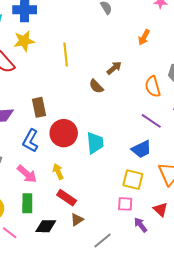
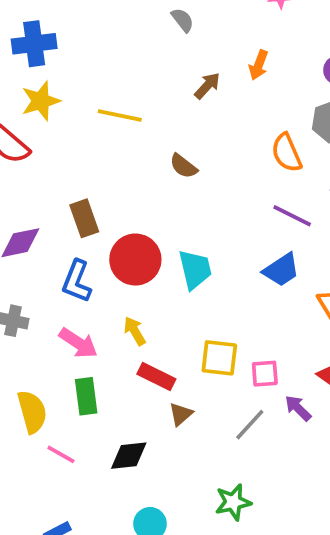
yellow line: (66, 54) -> (120, 116), turned -65
brown arrow: (114, 68) -> (207, 86), moved
yellow square: (133, 180) -> (219, 358), moved
black diamond: (46, 226) -> (129, 456), moved
gray line: (102, 241) -> (250, 425), moved

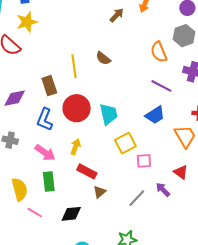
yellow line: (120, 116) -> (74, 66), moved, turned 70
yellow arrow: (135, 331) -> (76, 147), turned 49
yellow square: (219, 358) -> (125, 143), moved, turned -35
pink square: (265, 374) -> (144, 161), moved

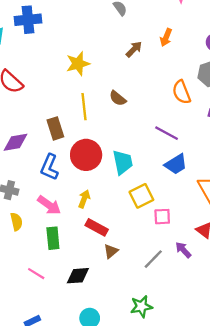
yellow star: (27, 22) -> (78, 64), moved
purple line: (161, 86) -> (167, 133), moved
yellow semicircle: (20, 189) -> (16, 222), moved, size x0.7

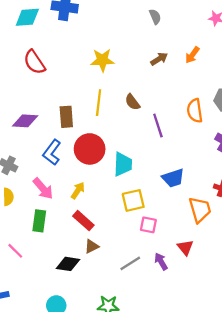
purple line: (167, 133) -> (158, 125), moved, turned 30
black diamond: (78, 276) -> (68, 264), moved

